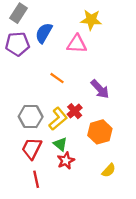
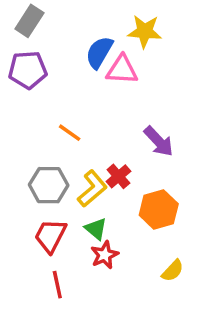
blue semicircle: (44, 33) -> (99, 52), moved
orange line: (57, 78) -> (70, 133), moved

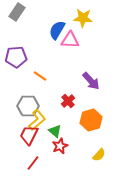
purple pentagon: (28, 70) -> (16, 57), moved
yellow L-shape: (92, 189) -> (37, 120), moved
red line: (57, 285) -> (33, 163), turned 49

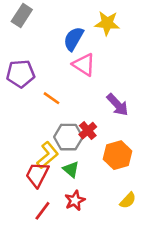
pink triangle: (70, 40) -> (84, 65), moved, turned 30
gray hexagon: (28, 106) -> (68, 137), moved
red star: (60, 146) -> (75, 200), moved

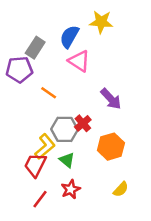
gray rectangle: (22, 15) -> (35, 48), moved

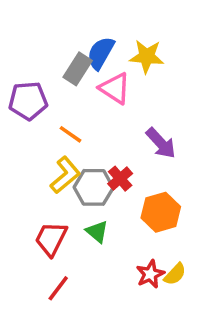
yellow star: (101, 22) -> (147, 56), moved
gray rectangle: (35, 48) -> (78, 69), moved
yellow L-shape: (45, 147) -> (65, 175), moved
red star: (71, 189) -> (150, 274), moved

